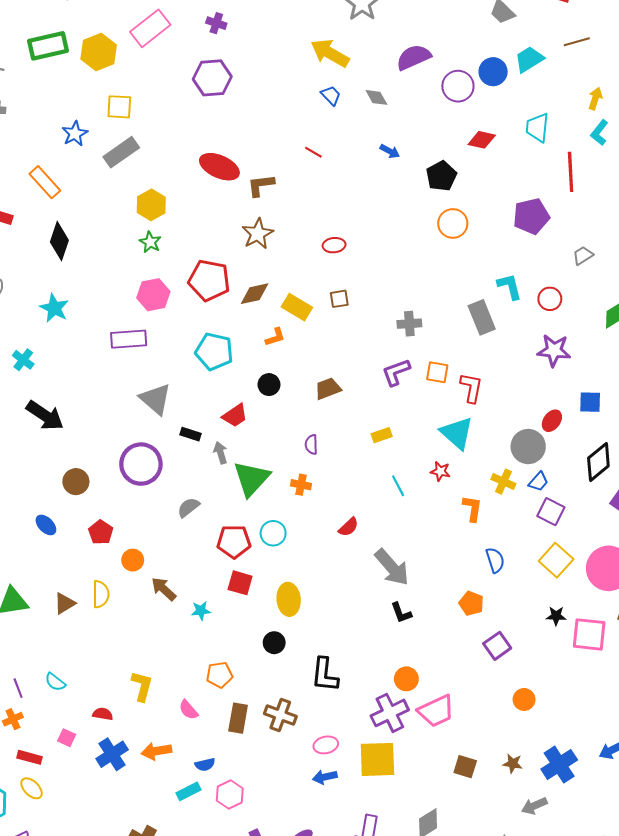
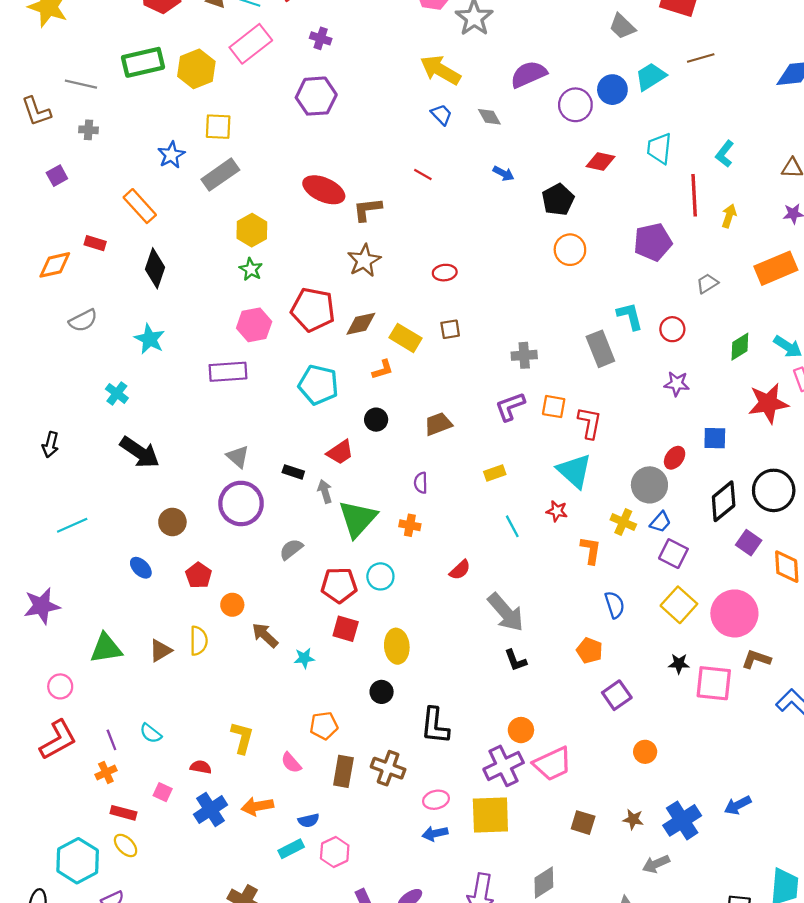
yellow arrow: (595, 99) -> (729, 216), moved
purple star: (554, 350) -> (677, 384), size x0.7
gray triangle: (155, 399) -> (238, 457), moved, size x0.7

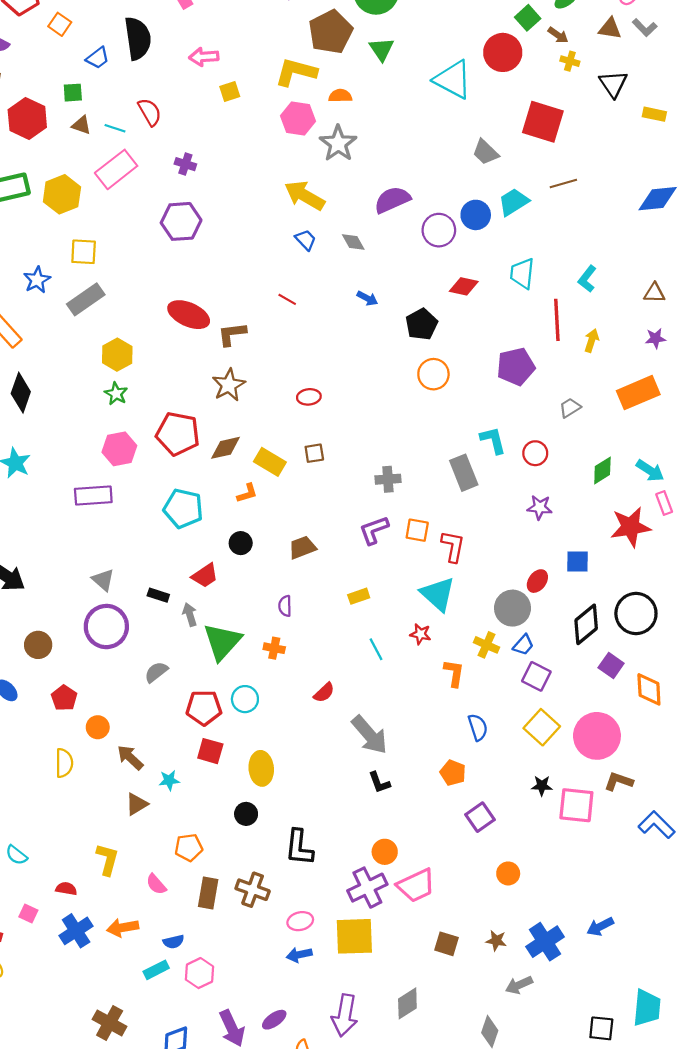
brown triangle: (160, 651) -> (137, 804), moved

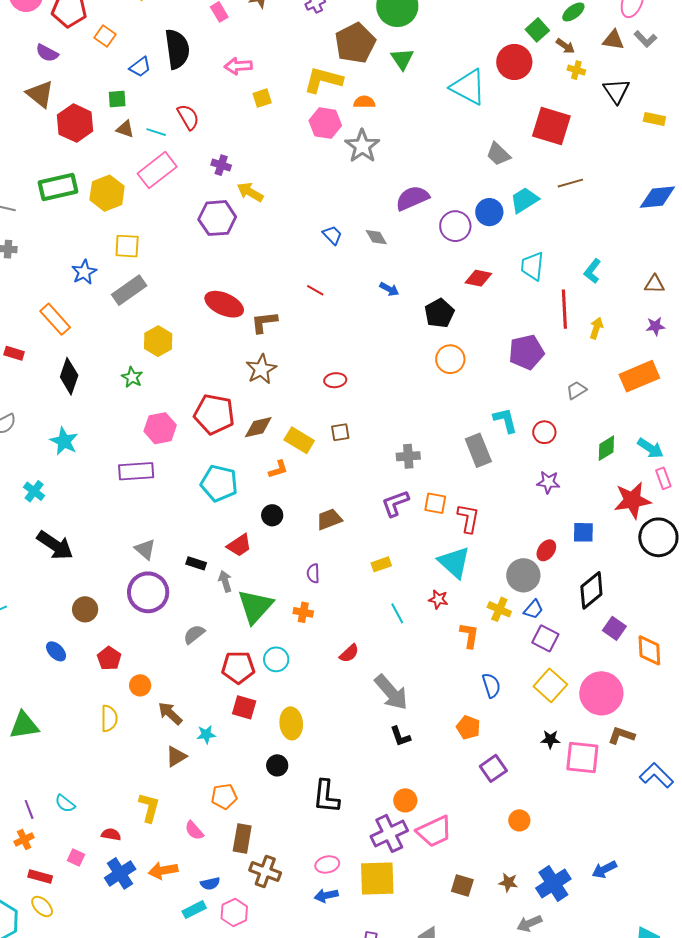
yellow arrow: (305, 195) -> (250, 192), moved, size x0.7
green star: (116, 394) -> (132, 377), moved
black circle: (636, 614) -> (658, 537), moved
brown cross: (253, 890) -> (265, 871), moved

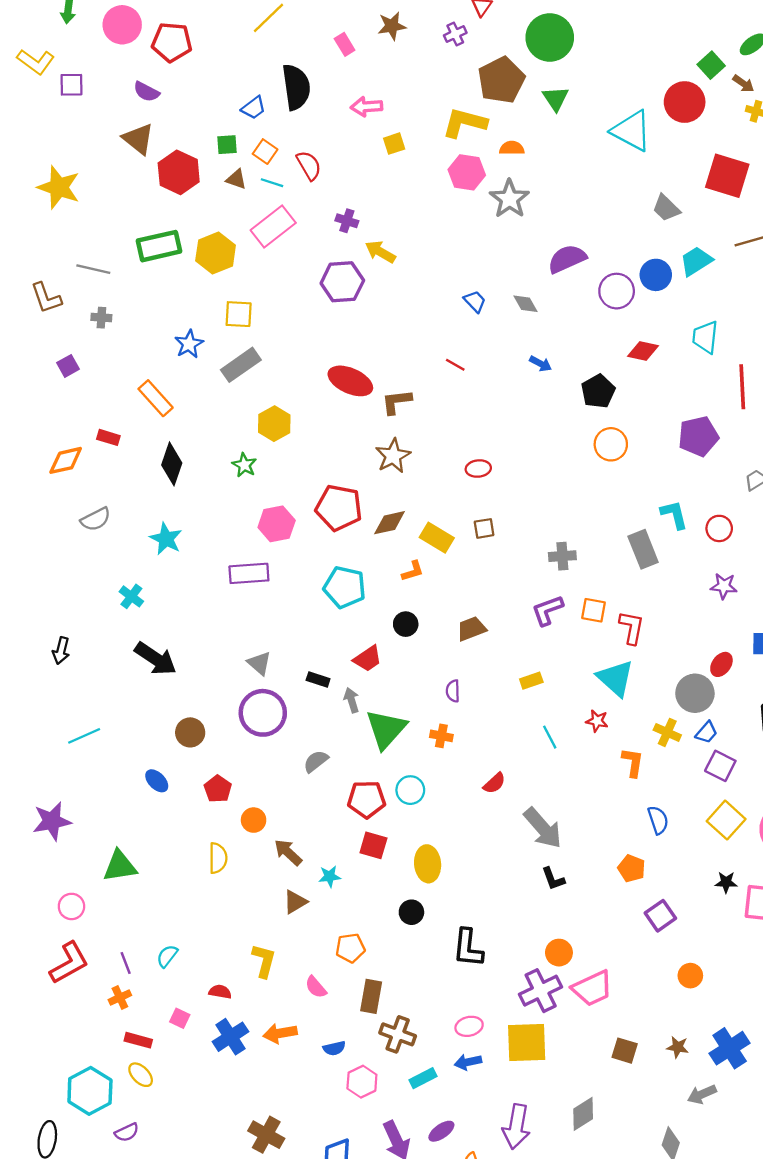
orange square: (105, 36) -> (265, 152), moved
cyan semicircle: (65, 803) -> (167, 956), turned 90
cyan rectangle: (194, 910) -> (423, 1078), moved

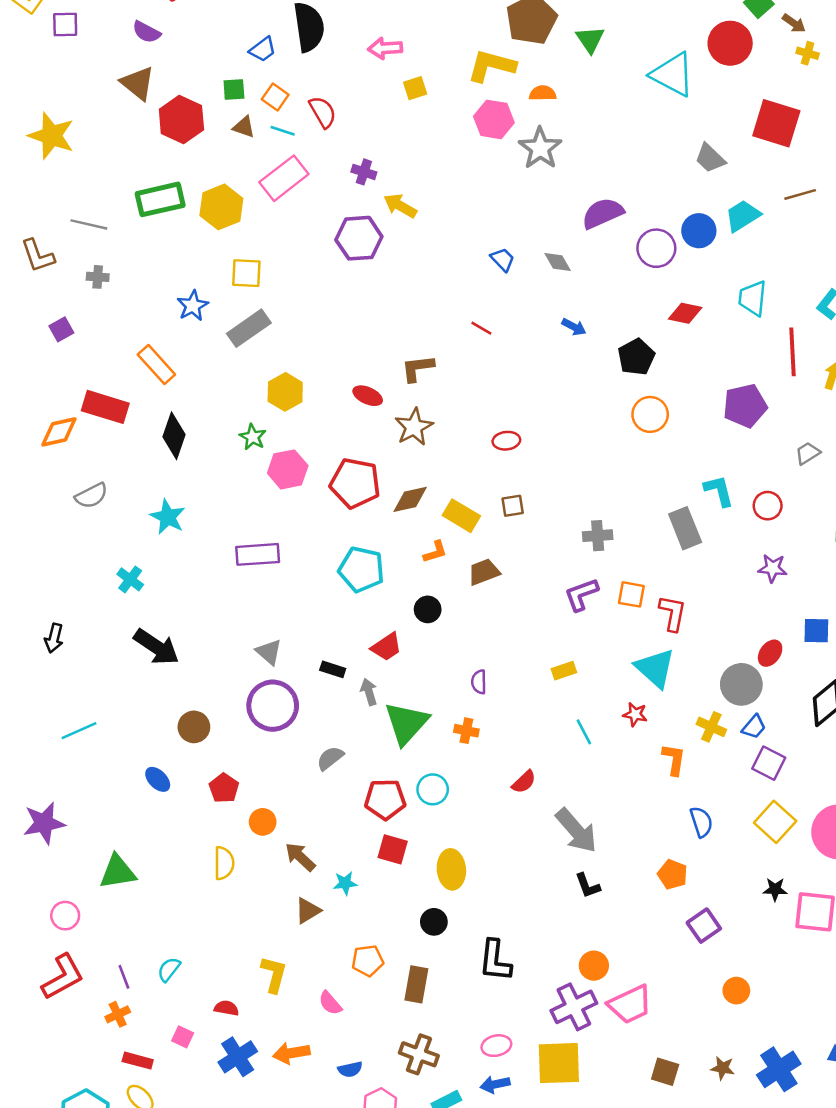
red ellipse: (350, 381) -> (368, 396), moved, size x0.6
red rectangle: (108, 437) -> (105, 407), size x1.8
pink hexagon: (277, 524) -> (288, 469), moved
brown trapezoid: (471, 629) -> (484, 572), moved
brown rectangle: (371, 996) -> (416, 984), moved

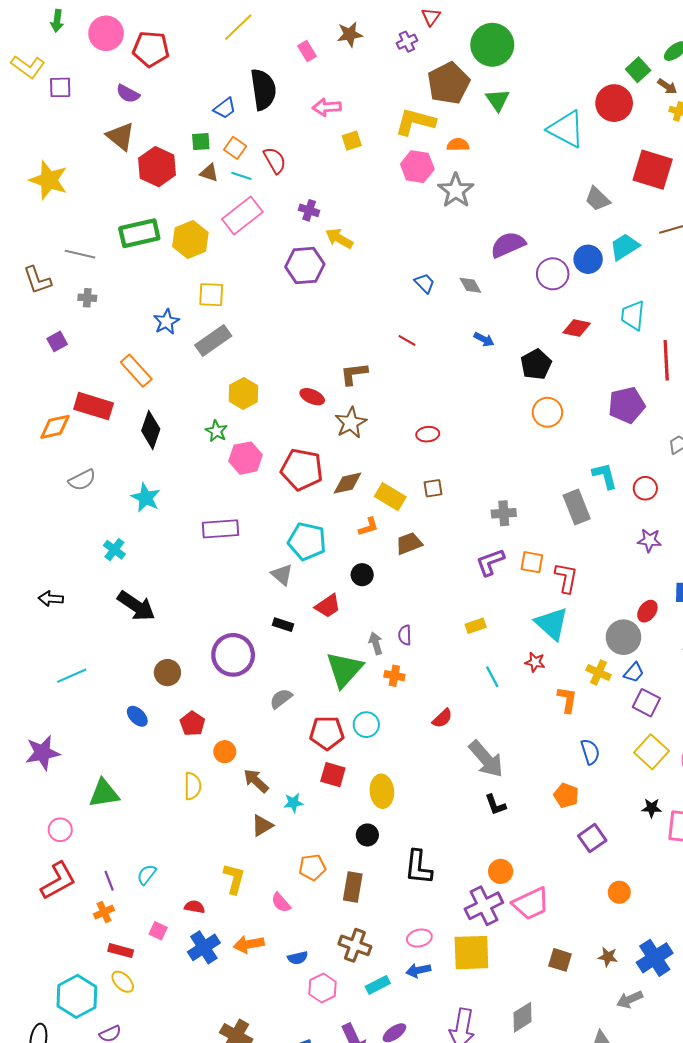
black arrow: (54, 638) -> (51, 599), turned 80
gray triangle: (269, 652) -> (282, 575), moved
gray arrow: (369, 692) -> (376, 643), moved

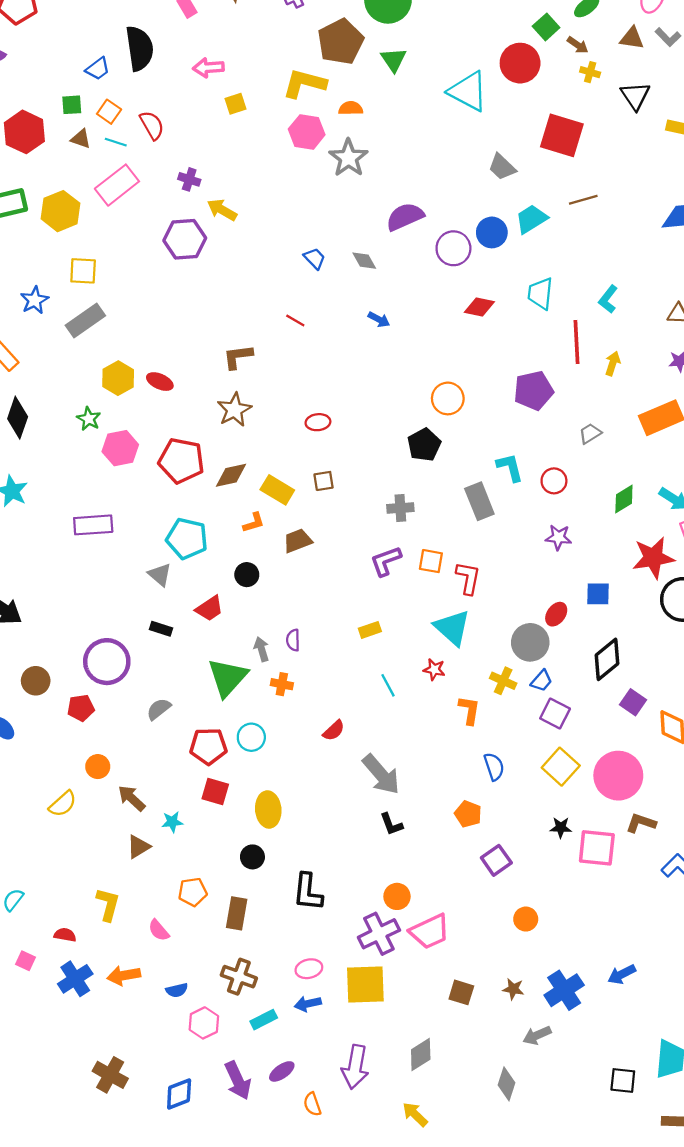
black pentagon: (536, 364) -> (424, 445), moved
red ellipse: (312, 397) -> (160, 382), moved
red pentagon: (192, 724) -> (81, 708), moved, turned 30
yellow semicircle: (192, 786) -> (63, 804), turned 48

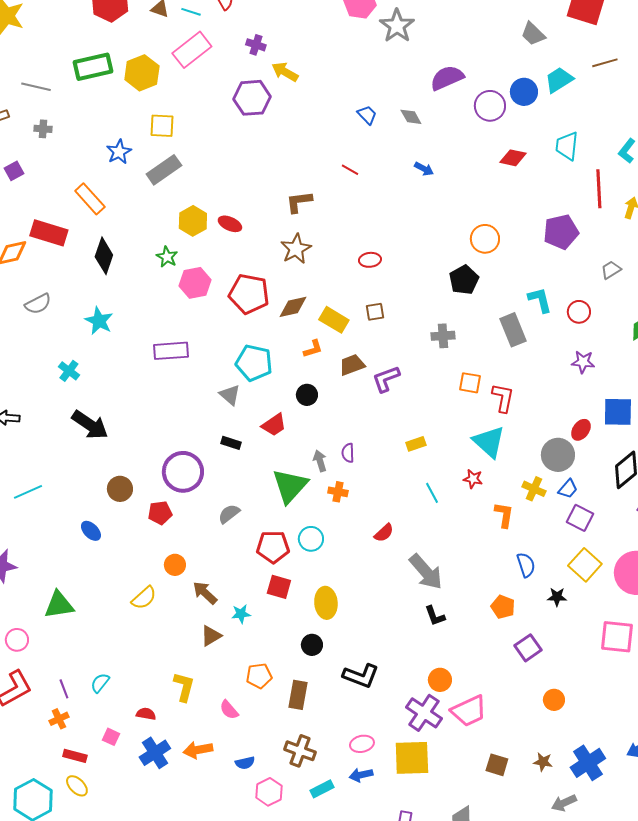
purple L-shape: (386, 561) -> (386, 379), moved
blue square: (598, 594) -> (618, 412), size x1.4
black star: (561, 828) -> (557, 597), moved
black L-shape: (308, 892) -> (361, 676), turned -75
purple cross: (379, 934) -> (424, 713), turned -30

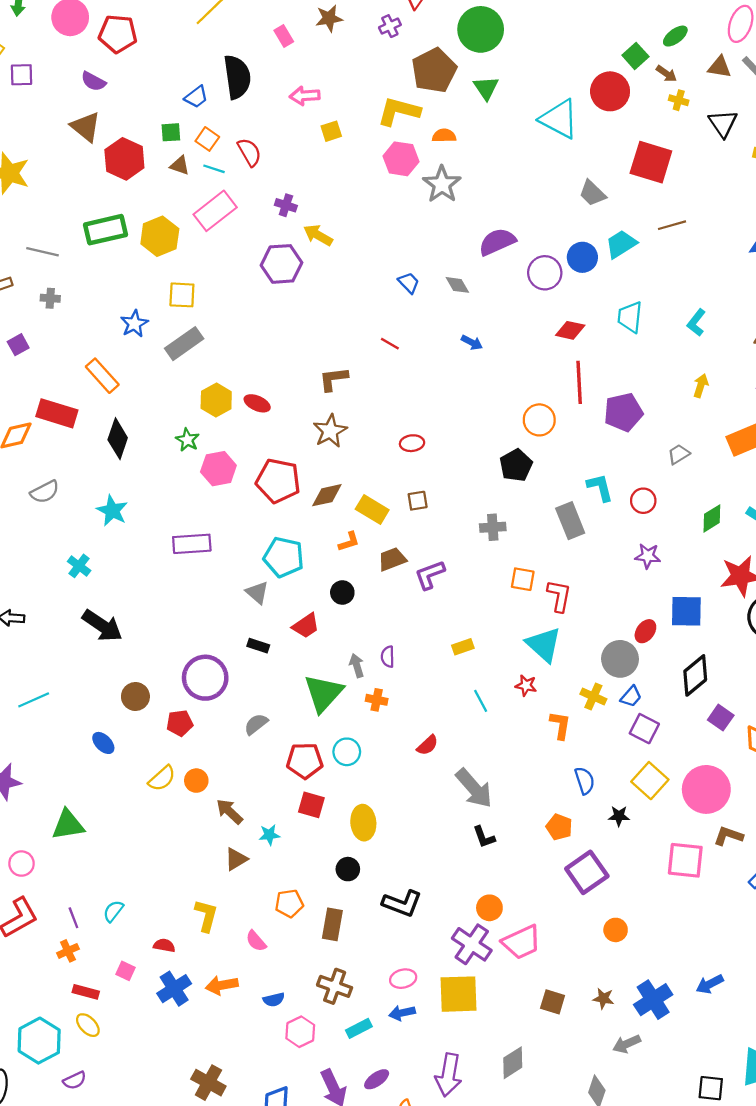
red line: (599, 189) -> (579, 382), moved
yellow semicircle: (144, 598) -> (162, 778), moved
purple square: (528, 648) -> (587, 872), size x1.4

